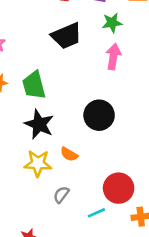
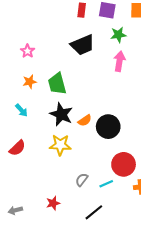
black circle: (99, 115) -> (108, 127), moved
orange semicircle: (69, 154) -> (85, 120), moved, turned -64
gray semicircle: (61, 195) -> (82, 180), moved

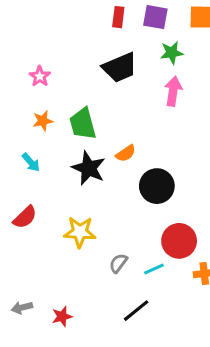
orange semicircle: (85, 120) -> (126, 153), moved
yellow star: (60, 145) -> (80, 232), moved
red star: (53, 203) -> (62, 316), moved

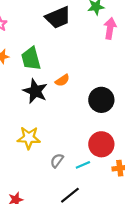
pink arrow: (173, 91) -> (110, 28), moved
black circle: (157, 186) -> (101, 100), moved

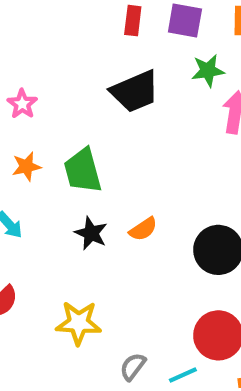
orange semicircle: (62, 80) -> (143, 229), moved
black star: (35, 91) -> (91, 233), size x0.7

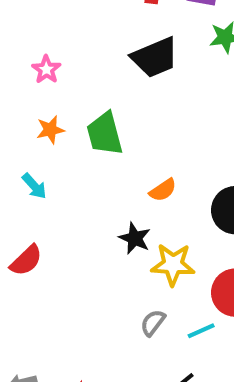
black star: (91, 233) -> (135, 238), moved
yellow star: (79, 323) -> (173, 264), moved

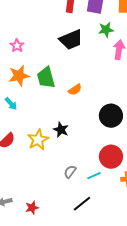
orange star: (50, 130) -> (19, 76), size x1.5
orange semicircle: (163, 190) -> (75, 90), moved
yellow star: (173, 264) -> (38, 140), moved, turned -30

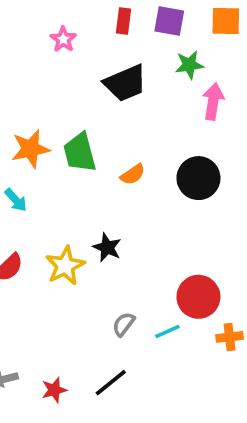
pink star: (17, 46) -> (63, 39), moved
black circle: (111, 116) -> (198, 178), moved
black line: (82, 204) -> (111, 383), moved

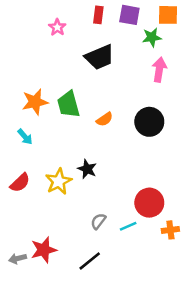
green star: (189, 65) -> (152, 37), moved
red star: (54, 390) -> (44, 250), moved, size x1.5

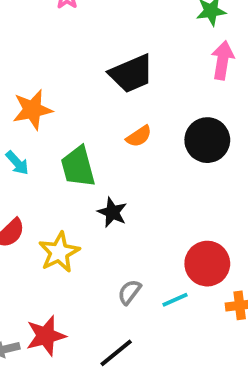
black trapezoid: (100, 57) -> (131, 74), moved
green trapezoid: (69, 104) -> (78, 167), moved
yellow star: (59, 181) -> (59, 252), moved

